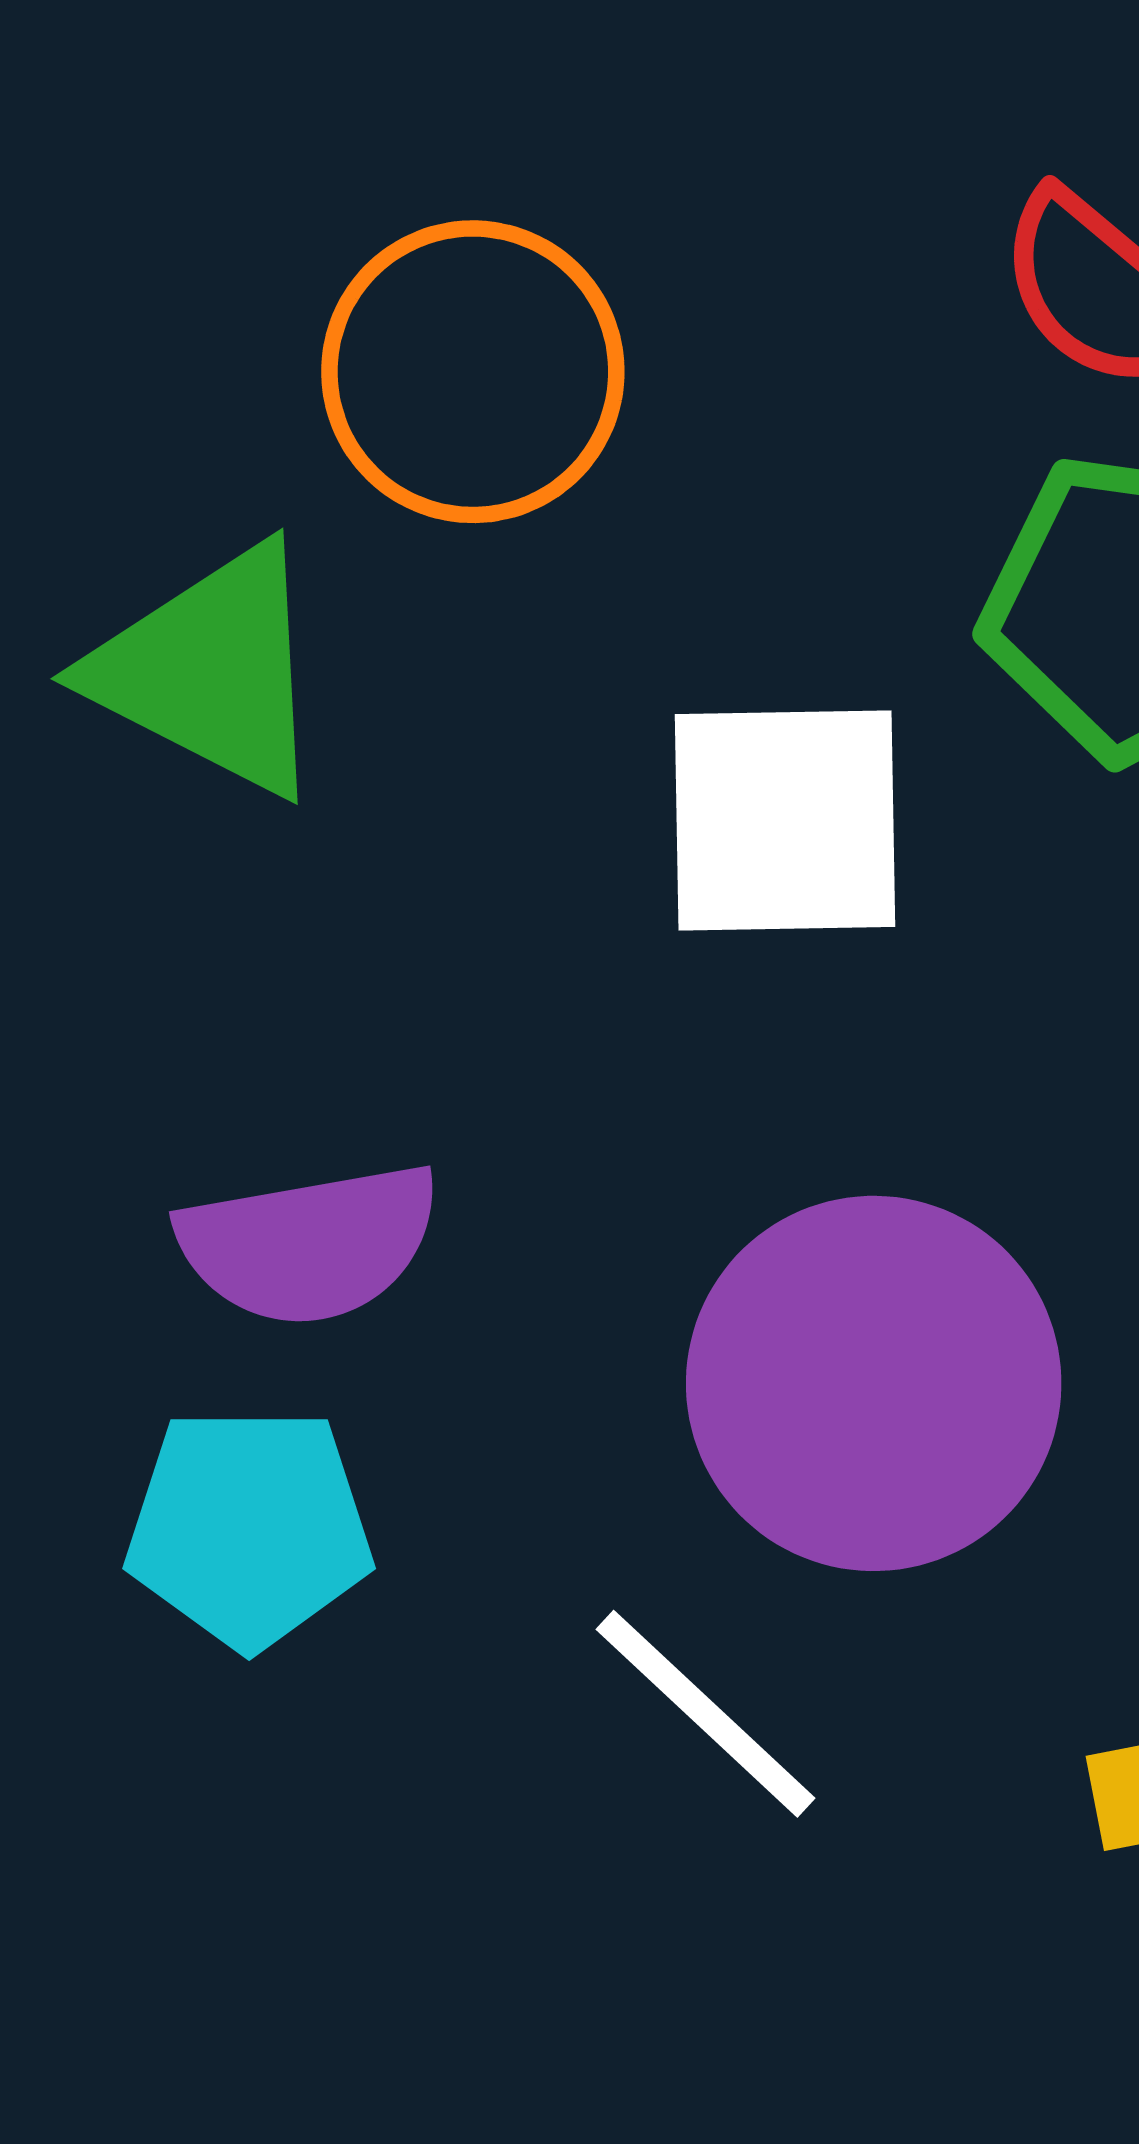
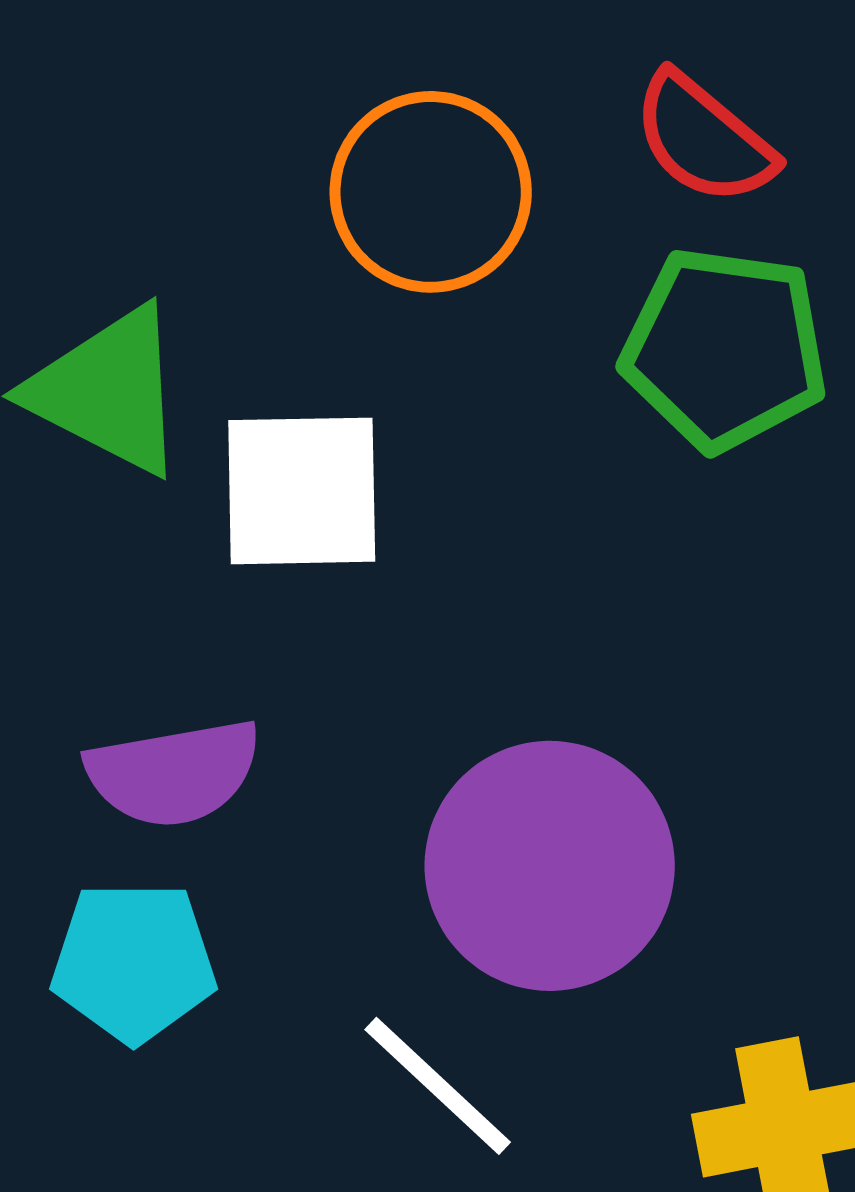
orange circle: (473, 372) -> (431, 192), moved
white square: (785, 821) -> (302, 491), moved

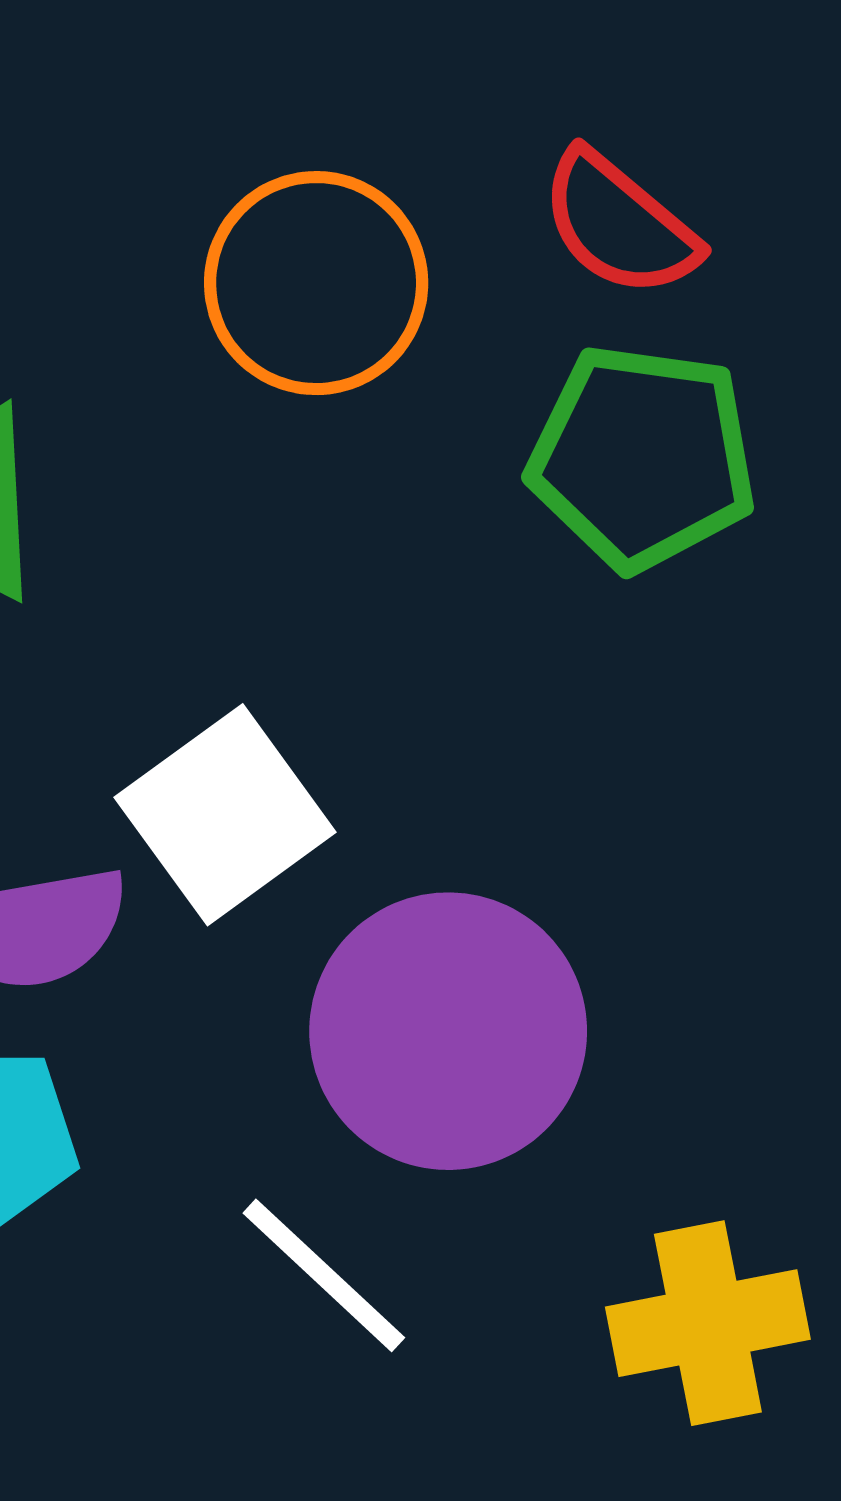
white square: (302, 491) -> (225, 815), moved, turned -35

